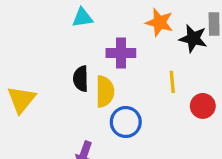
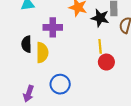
yellow line: (172, 82) -> (100, 46), moved
blue circle: (126, 122) -> (60, 84), moved

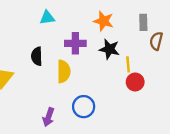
black star: (100, 18) -> (109, 49), moved
black semicircle: (26, 44) -> (37, 56), moved

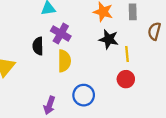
gray rectangle: (143, 22) -> (133, 12), moved
purple cross: (75, 43) -> (61, 33), moved, turned 30
red circle: (135, 82) -> (126, 79), moved

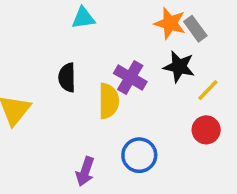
gray rectangle: (133, 12) -> (195, 29), moved, turned -35
purple cross: (61, 33) -> (130, 77), moved
yellow line: (127, 54) -> (208, 90), turned 49

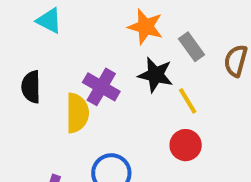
cyan triangle: (83, 18) -> (49, 21), turned 35
gray rectangle: (195, 29) -> (192, 47), moved
yellow line: (208, 90) -> (188, 101), turned -75

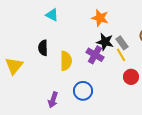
gray rectangle: (192, 47) -> (122, 43), moved
purple cross: (101, 87) -> (95, 55), moved
red circle: (186, 145) -> (131, 77), moved

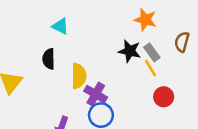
cyan triangle: (52, 15) -> (60, 26), moved
orange star: (100, 18) -> (145, 20), moved
purple cross: (95, 55) -> (96, 94), moved

